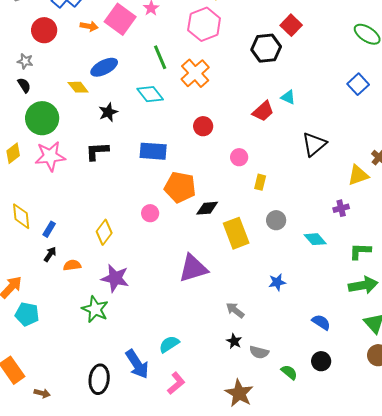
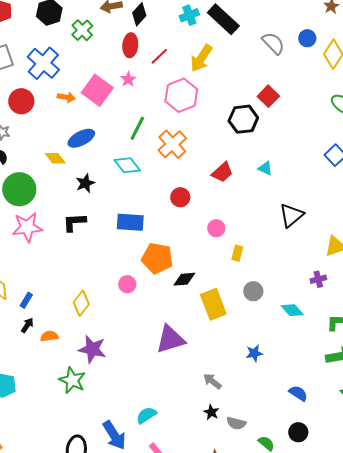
green line: (160, 57) -> (137, 128), turned 50
red trapezoid: (263, 111) -> (222, 172), moved

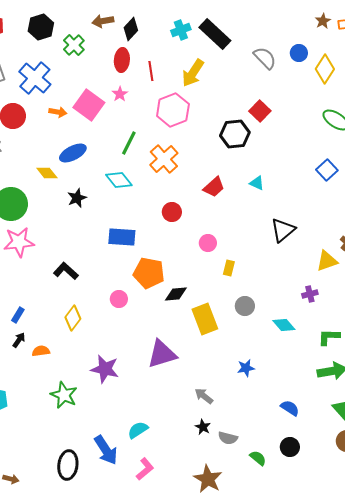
red line: (159, 56) -> (151, 71), turned -54
black L-shape: (74, 222) -> (66, 271), moved, turned 45
purple star: (92, 349) -> (105, 369), moved

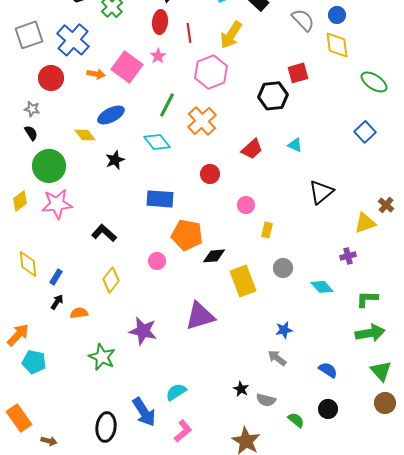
yellow diamond: (325, 69) -> (337, 45), moved, turned -40
red square: (260, 111) -> (298, 73), turned 30
gray arrow: (204, 396) -> (277, 358), moved

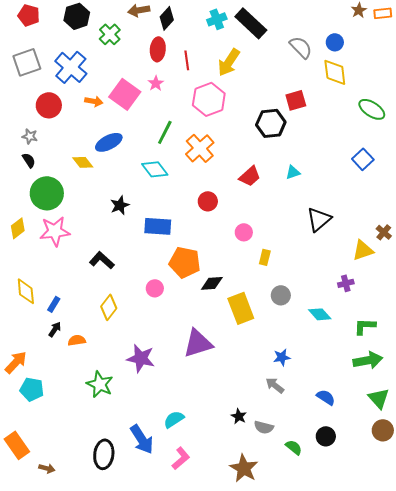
cyan triangle: (295, 145) -> (293, 172), turned -42
black star: (115, 160) -> (120, 205), moved

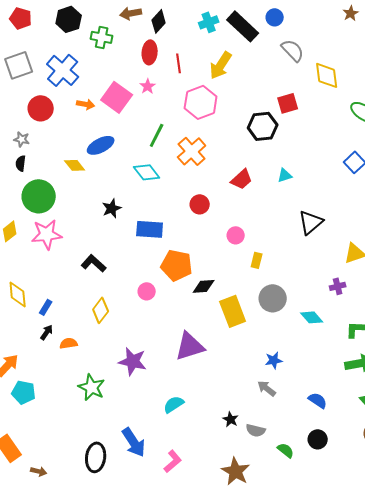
green cross: (110, 34) -> (102, 37), turned -35
blue circle: (335, 42) -> (275, 17), moved
black semicircle: (29, 160) -> (21, 163), turned -140
gray circle: (281, 295) -> (273, 298), size x1.4
cyan semicircle: (174, 419) -> (174, 404), moved

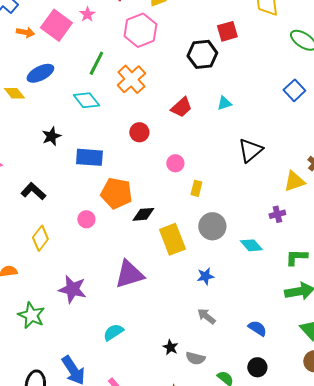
blue star: (274, 360) -> (205, 276), moved

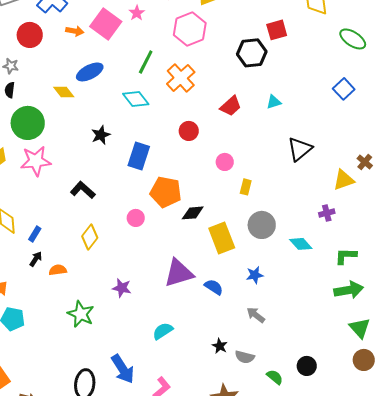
blue rectangle: (89, 157) -> (139, 156), turned -76
purple star: (72, 289) -> (122, 288), size x0.7
blue semicircle: (257, 328) -> (214, 287), moved

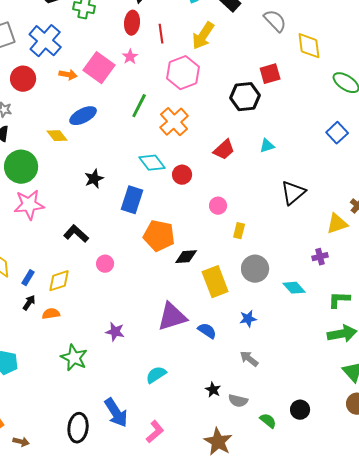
cyan diamond: (136, 99) -> (152, 163), moved
pink circle: (136, 218) -> (105, 264), moved
yellow diamond: (90, 237) -> (59, 281), moved, turned 35

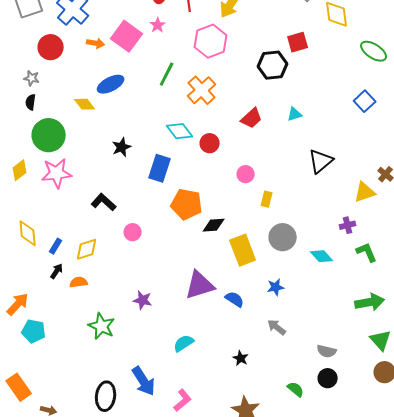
green L-shape: (339, 300) -> (367, 252), moved, turned 65
gray semicircle: (238, 401) -> (327, 351), moved

